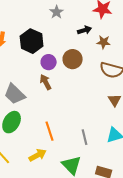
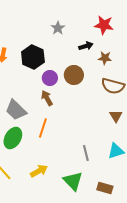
orange line: (50, 131) -> (43, 128), moved, turned 36

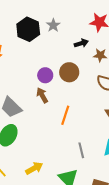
black hexagon: (33, 57) -> (28, 29), moved
orange line: (43, 128) -> (65, 115), moved

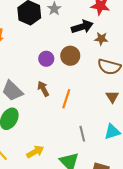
black arrow: (81, 43) -> (82, 27), size x1.5
brown arrow: (42, 95) -> (43, 89), moved

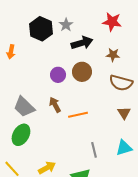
black arrow: (82, 27) -> (82, 43), moved
orange line: (66, 99) -> (78, 115), turned 60

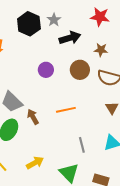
brown circle: (82, 72) -> (80, 70), moved
brown arrow: (55, 105) -> (33, 117), moved

